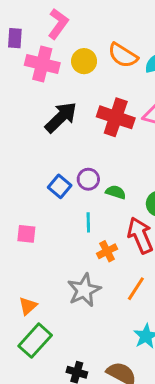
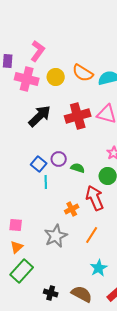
red cross: (116, 117) -> (78, 116), turned -35
cyan line: (88, 222) -> (46, 182), moved
pink square: (26, 234) -> (16, 225), moved

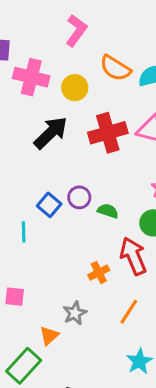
pink L-shape: (38, 51) -> (76, 31), moved
yellow circle: (56, 77) -> (75, 88), moved
cyan line: (46, 182) -> (24, 232), moved
gray star: (56, 236) -> (75, 313), size x0.7
orange triangle: (17, 247) -> (49, 336), moved

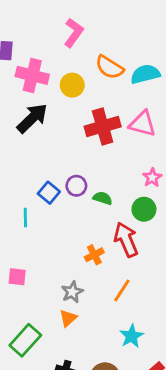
black arrow: (51, 133) -> (32, 118), moved
orange triangle: (49, 336) -> (68, 318), moved

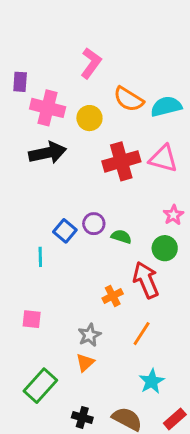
black arrow: (32, 118) -> (48, 153), turned 32

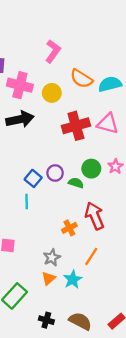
green circle: (165, 248) -> (91, 169), moved
cyan line: (40, 257) -> (27, 202), moved
cyan star: (152, 381) -> (73, 279), moved

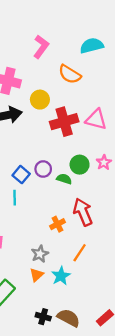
cyan semicircle: (110, 84) -> (92, 46), moved
yellow circle: (52, 93) -> (40, 100), moved
black cross: (46, 320) -> (43, 317), moved

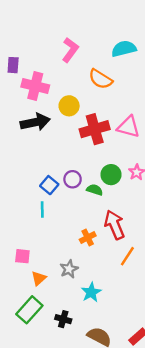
orange line: (80, 253) -> (127, 256), moved
orange triangle: (37, 275) -> (39, 278), moved
black cross: (43, 317) -> (63, 319), moved

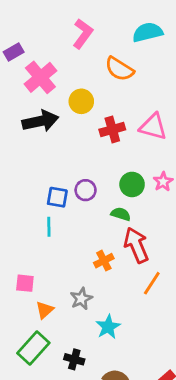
purple rectangle: (13, 65) -> (14, 52), turned 56
pink cross: (35, 86) -> (40, 77), turned 36
red cross: (95, 129) -> (112, 130), size x0.7
blue square: (49, 185) -> (57, 197), turned -30
green semicircle: (95, 190) -> (121, 214), moved

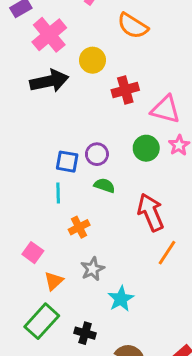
pink triangle: (153, 127) -> (166, 109), moved
green semicircle: (121, 214) -> (104, 185), moved
orange cross: (104, 261) -> (79, 227), moved
pink square: (25, 283) -> (33, 253), turned 30

